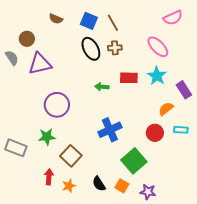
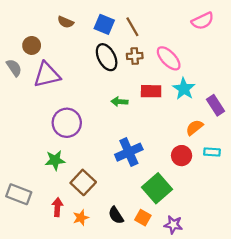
pink ellipse: (158, 47) -> (169, 58), moved
gray rectangle: (16, 148) -> (19, 194), moved

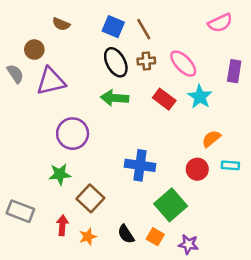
brown semicircle: (66, 22) -> (61, 24), moved
red rectangle: (151, 91) -> (164, 99), turned 36
green arrow: (119, 102) -> (115, 98), moved, size x1.5
purple rectangle: (215, 105) -> (234, 71), moved, turned 42
blue cross: (129, 152) -> (140, 165), turned 32

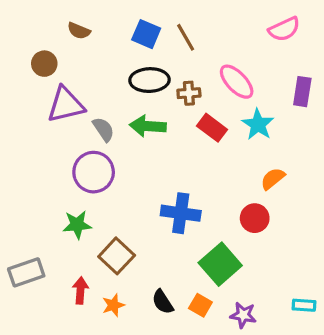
brown cross: (146, 61) -> (189, 93), moved
black ellipse: (116, 62) -> (149, 80), turned -64
gray semicircle: (15, 74) -> (103, 129), moved
cyan rectangle: (230, 165) -> (304, 305), moved
gray rectangle: (20, 211) -> (26, 272), turned -40

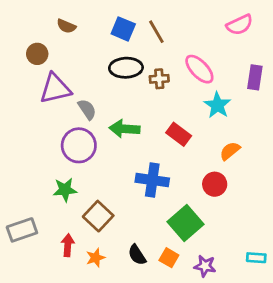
green arrow: (148, 126) -> (125, 129), moved
red rectangle: (212, 128) -> (179, 134), moved

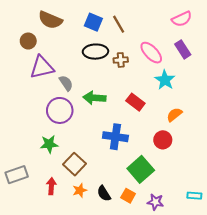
brown semicircle: (66, 26) -> (50, 20), size x1.6
purple rectangle: (255, 77) -> (183, 49), moved, turned -42
orange star: (95, 258) -> (80, 190), moved

